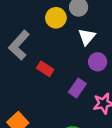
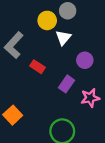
white triangle: (87, 37) -> (63, 38), moved

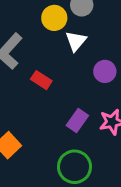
purple rectangle: (67, 84) -> (77, 121), moved

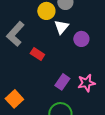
purple circle: (105, 71) -> (81, 39), moved

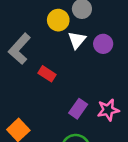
purple circle: (81, 39) -> (103, 44), moved

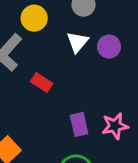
yellow circle: (58, 20) -> (34, 18), moved
purple rectangle: (78, 109) -> (79, 124), turned -48

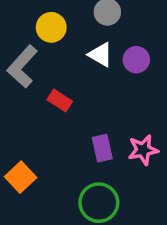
white triangle: (78, 42) -> (101, 55), turned -40

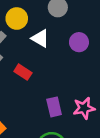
white triangle: (101, 55) -> (40, 38), moved

